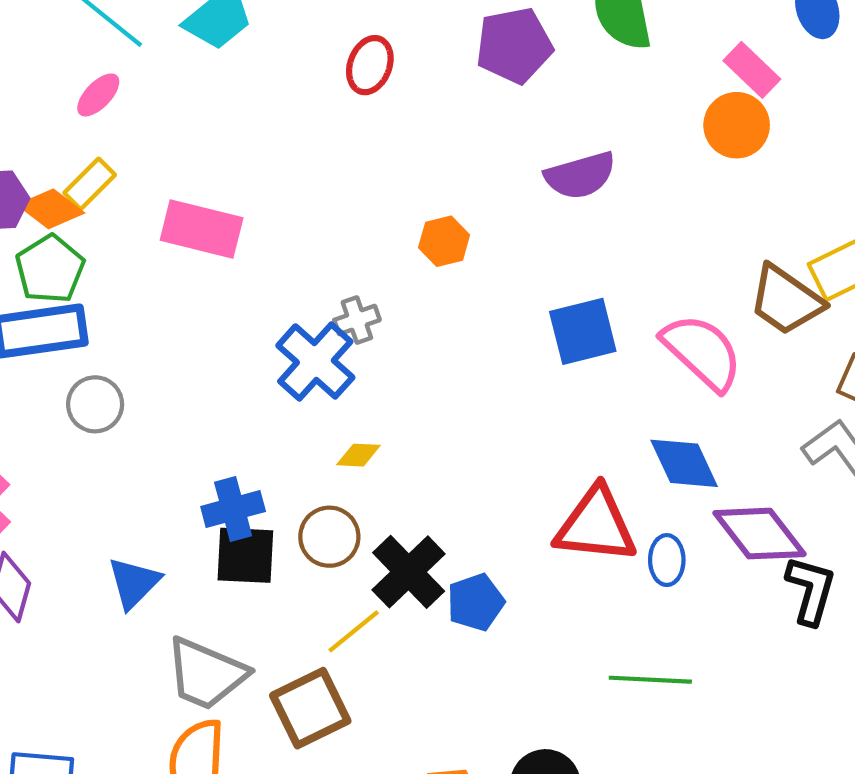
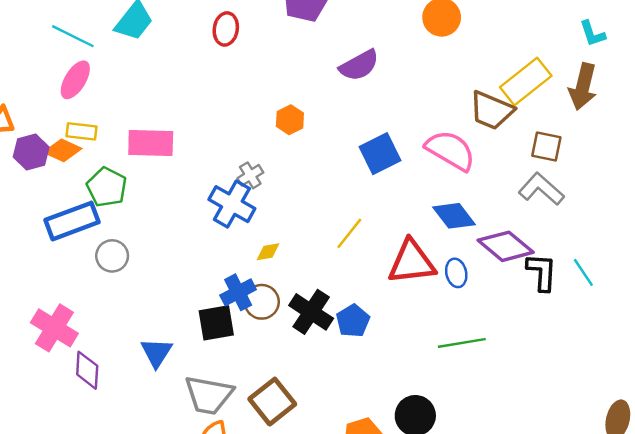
pink ellipse: (98, 95) -> (75, 80), size x1.4
yellow rectangle: (90, 184) -> (81, 131), turned 64
green pentagon: (50, 269) -> (107, 187), moved
blue cross: (233, 509) -> (238, 292), moved
yellow line: (354, 631) -> (349, 233), moved

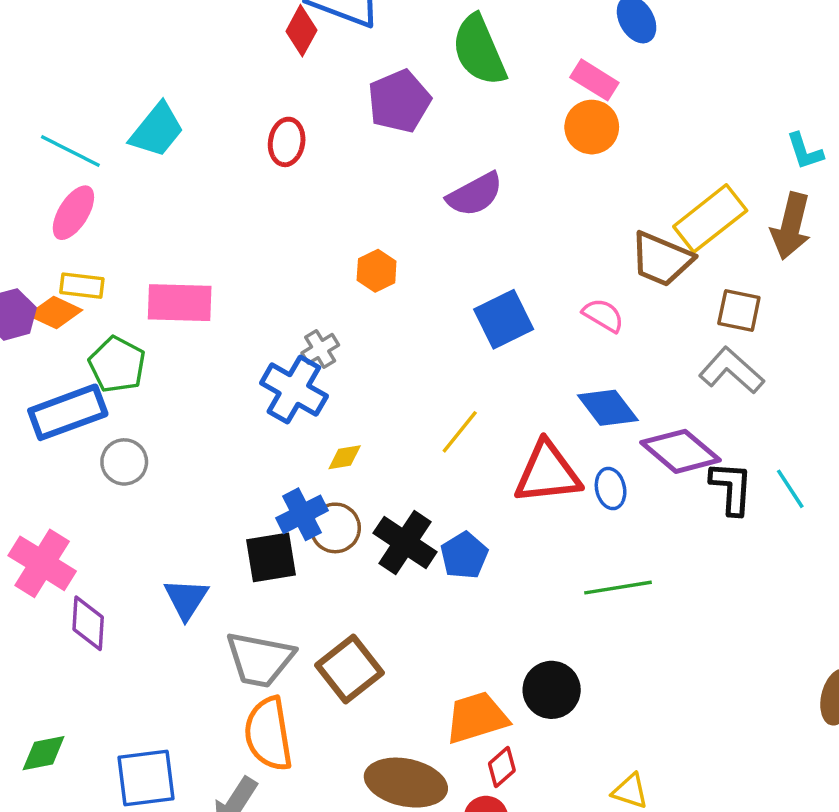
pink semicircle: (450, 150) -> (603, 315), size x0.6

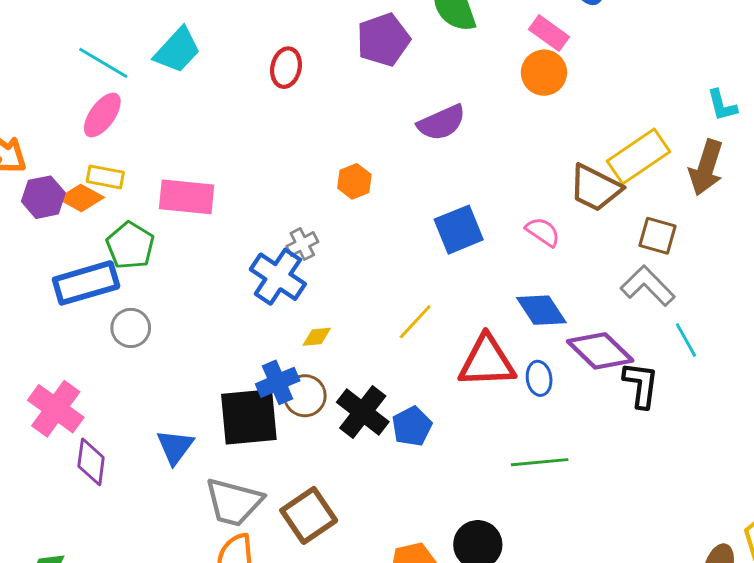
cyan line: (790, 489) -> (686, 340), moved
black square: (271, 557) -> (249, 417), size x1.4

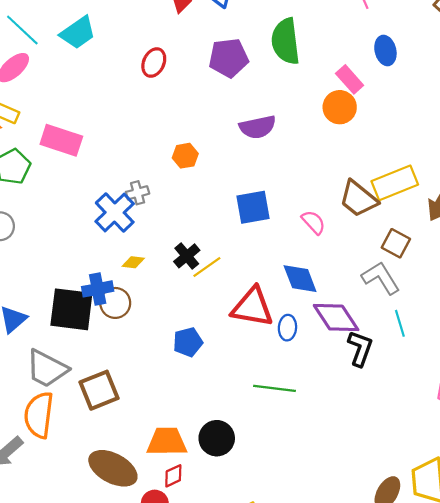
black cross: (363, 412) -> (187, 256), moved, size x0.7

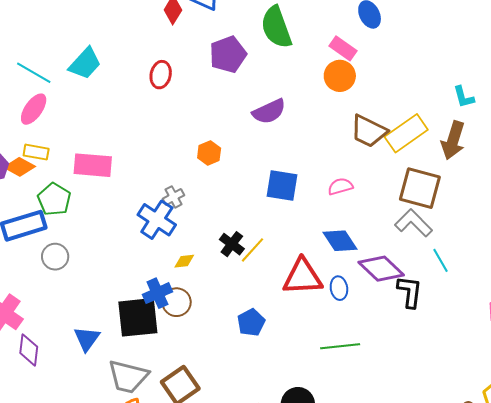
brown trapezoid: (358, 199) -> (369, 131), moved
blue square: (253, 207) -> (282, 186), turned 32
pink semicircle: (314, 222) -> (340, 186), turned -50
brown square: (396, 243) -> (420, 188), size x1.6

